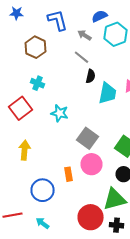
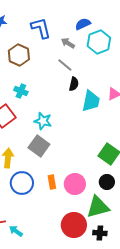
gray square: (88, 138) -> (39, 146), moved
pink circle: (92, 164) -> (75, 184), moved
blue circle: (42, 190) -> (22, 183), moved
cyan arrow: (42, 223) -> (16, 231), moved

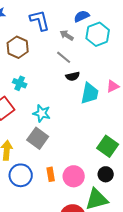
black semicircle: (74, 84) -> (73, 76), turned 64

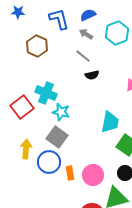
blue semicircle: (82, 16) -> (88, 15), moved
cyan cross: (20, 83) -> (46, 93), moved, size x1.5
cyan trapezoid: (90, 93) -> (110, 122), moved
blue circle: (21, 175) -> (49, 162), moved

